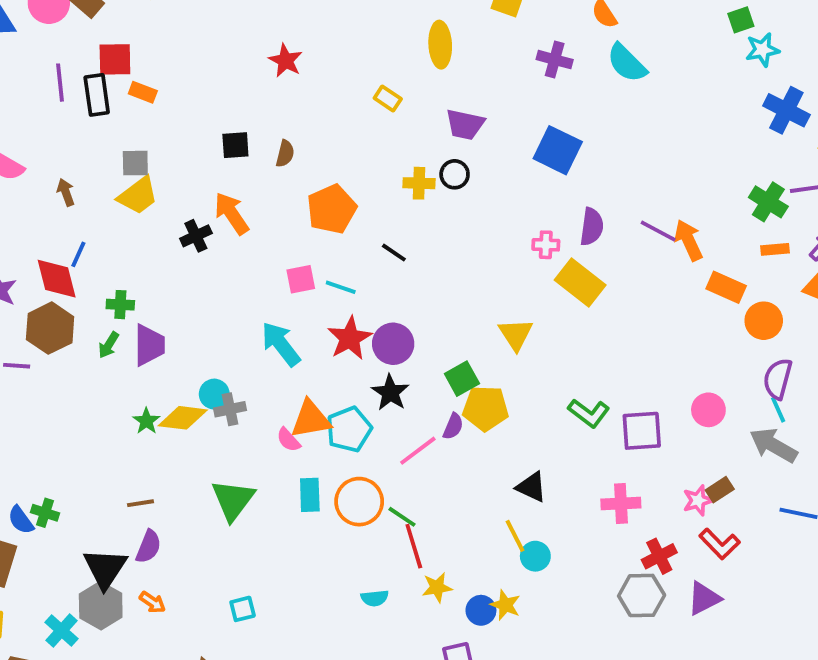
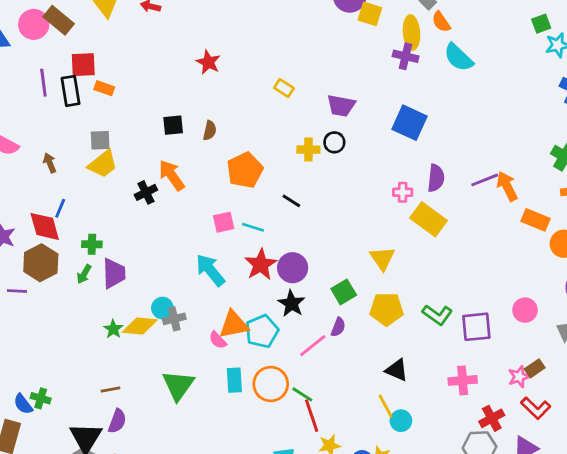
yellow ellipse: (440, 45) -> (412, 32), moved
purple line: (658, 231) -> (485, 180), turned -48
yellow pentagon: (485, 408) -> (386, 309), moved

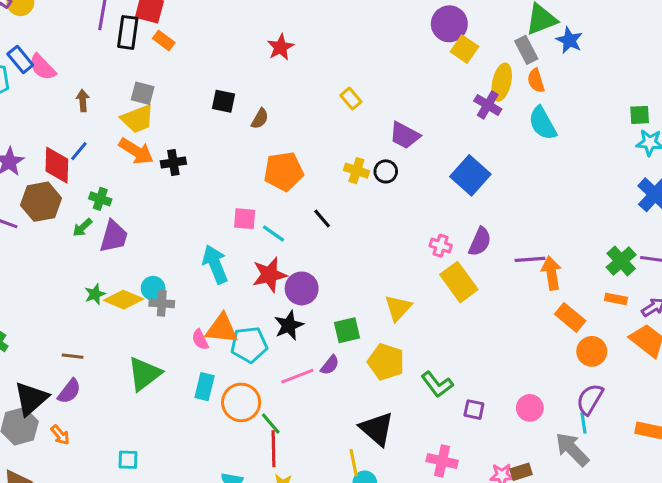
orange arrow: (172, 175) -> (136, 151), moved, turned 140
purple square: (476, 327) -> (474, 410), size x0.6
black triangle: (397, 370) -> (377, 429), size x1.4

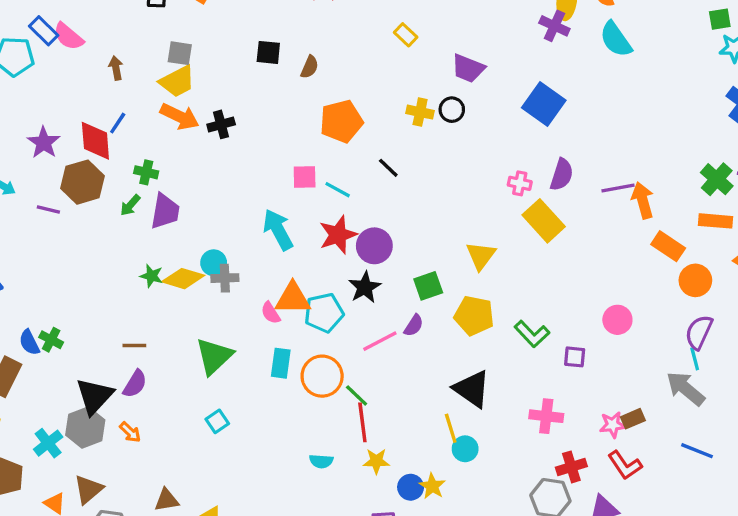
green star: (95, 294) -> (151, 276), turned -30
orange rectangle: (616, 299) -> (716, 221), size x1.4
pink circle: (530, 408) -> (617, 320), moved
cyan square: (128, 460) -> (217, 421), moved, turned -30

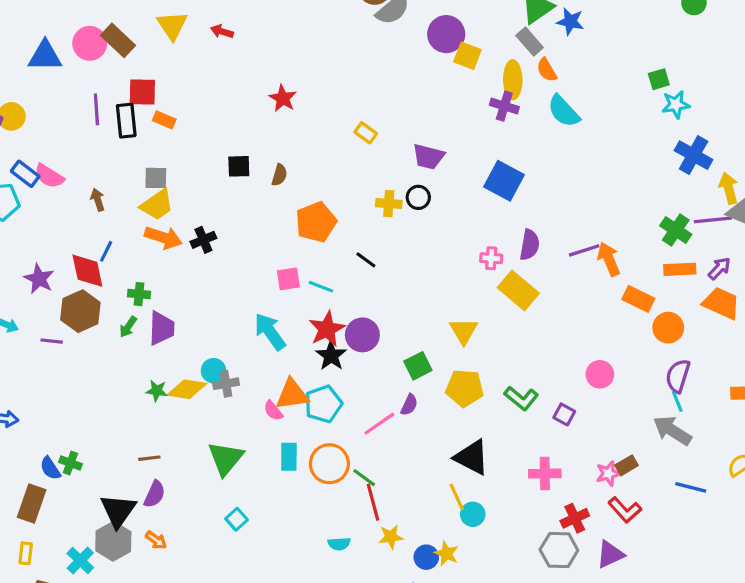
black star: (365, 287) -> (331, 356), moved
purple square: (575, 357) -> (564, 414), turned 30

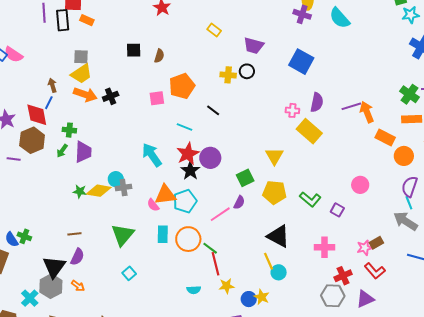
brown arrow: (98, 200) -> (52, 85), moved
pink square: (288, 279) -> (157, 98), moved

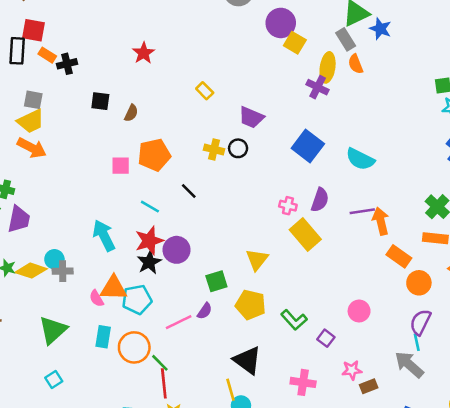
cyan semicircle: (340, 18) -> (360, 159), moved, turned -30
black cross: (111, 96) -> (67, 64), moved
pink star: (365, 248) -> (352, 370), moved

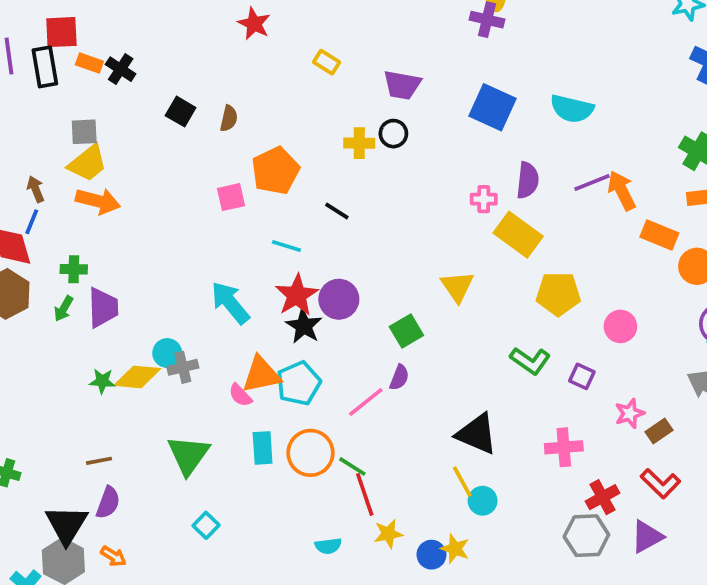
red star: (144, 53) -> (254, 24), moved
black cross: (67, 64) -> (121, 69), turned -30
black square: (100, 101) -> (181, 112), turned 36
yellow pentagon: (251, 305) -> (558, 294), moved

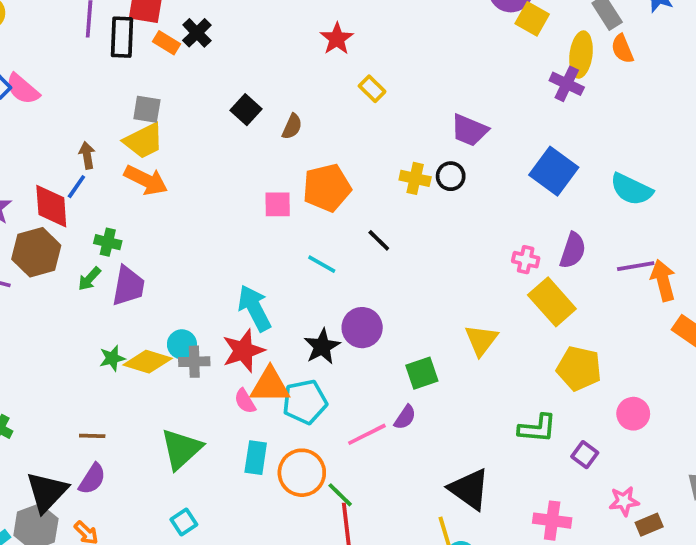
yellow rectangle: (327, 62) -> (372, 89), moved
black cross: (121, 69) -> (197, 33), moved
red star: (297, 295) -> (243, 351), moved
green L-shape: (530, 361) -> (537, 428), turned -42
green star: (102, 381) -> (112, 358), turned -30

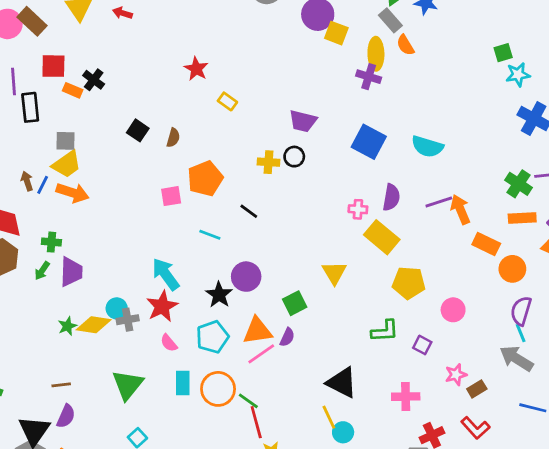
black rectangle: (122, 37) -> (30, 107), moved
blue line: (76, 187) -> (43, 185), moved
orange triangle: (270, 385) -> (257, 331), moved

